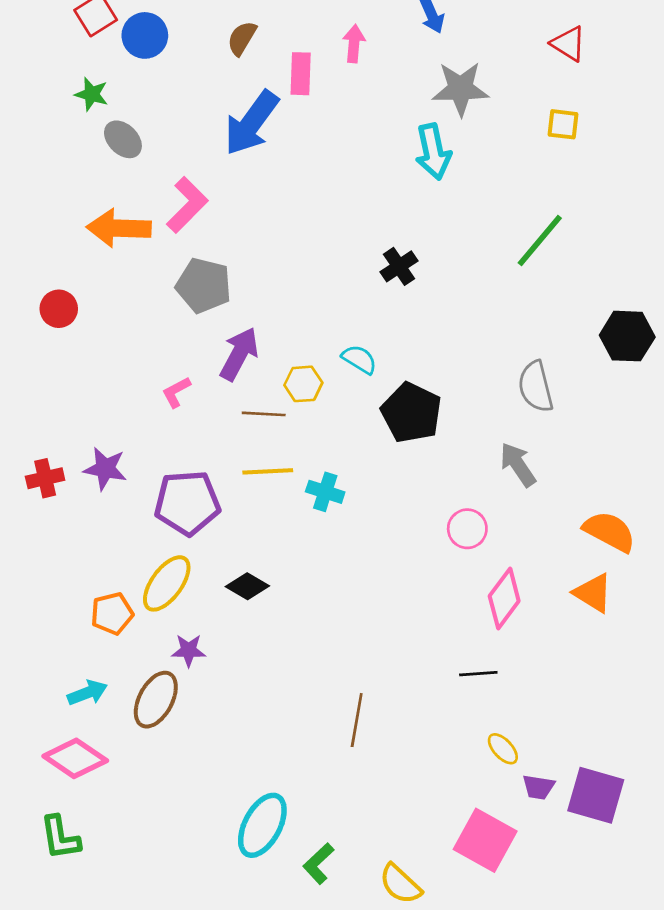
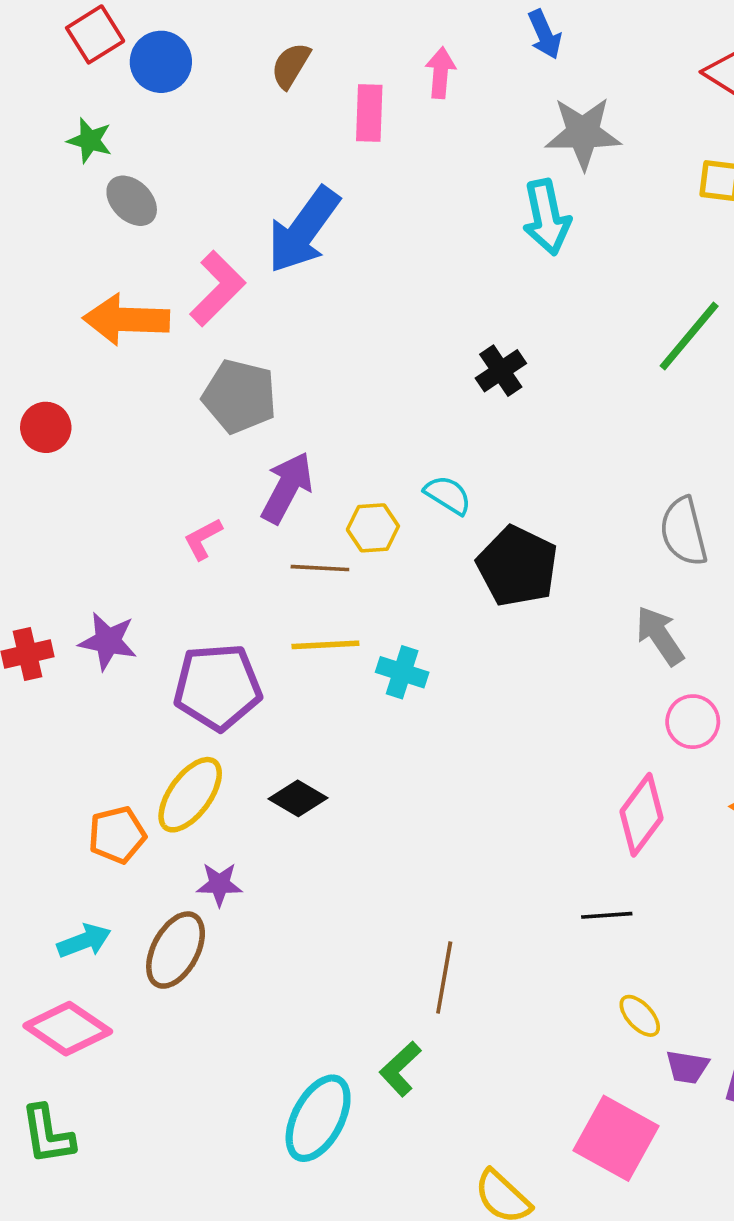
blue arrow: (251, 123) -> (303, 230), moved
pink circle: (467, 529) -> (693, 722), moved
green L-shape: (318, 864) -> (400, 1069), moved

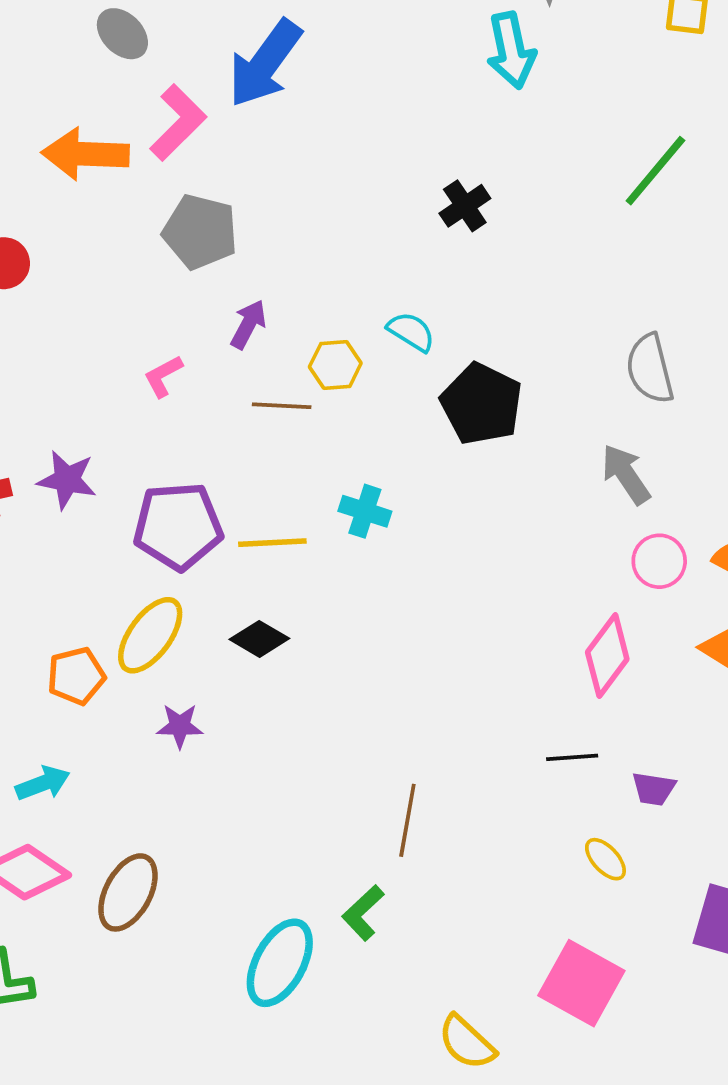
gray ellipse: (132, 201) -> (122, 34), moved
purple arrow: (287, 488) -> (248, 324), size x0.7
yellow line: (325, 645) -> (272, 543), moved
brown ellipse: (176, 950) -> (128, 892), moved
purple trapezoid: (687, 1067) -> (654, 789), moved

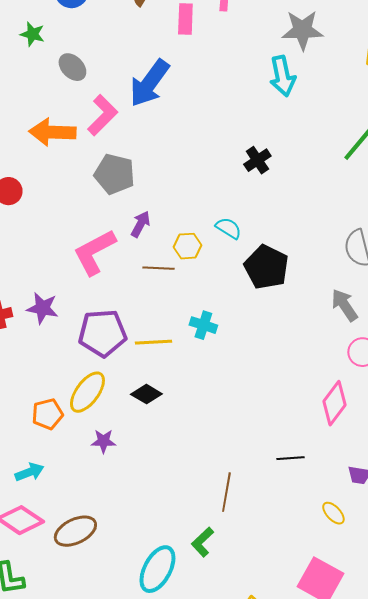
pink L-shape: (163, 376) -> (94, 252), size x2.0
black line: (572, 757) -> (290, 458), moved
brown ellipse: (128, 892) -> (75, 531), turned 36

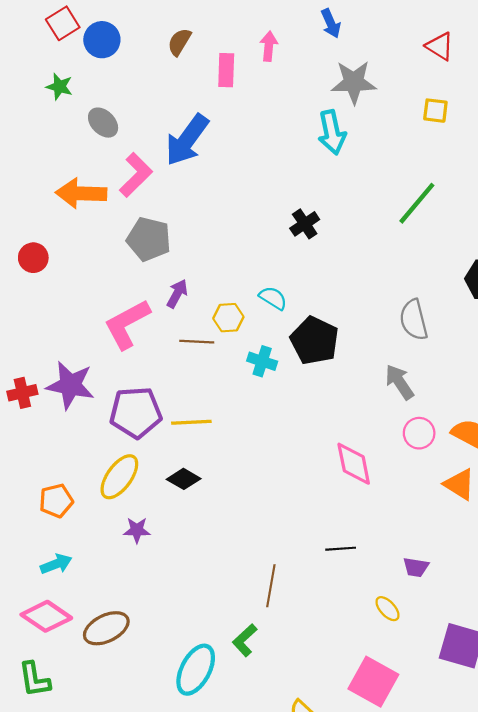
purple star: (42, 308) -> (70, 385), size x1.4
cyan cross: (203, 325) -> (262, 361), moved
pink diamond: (334, 403) -> (354, 464), moved, turned -48
orange pentagon: (47, 414) -> (56, 501), moved

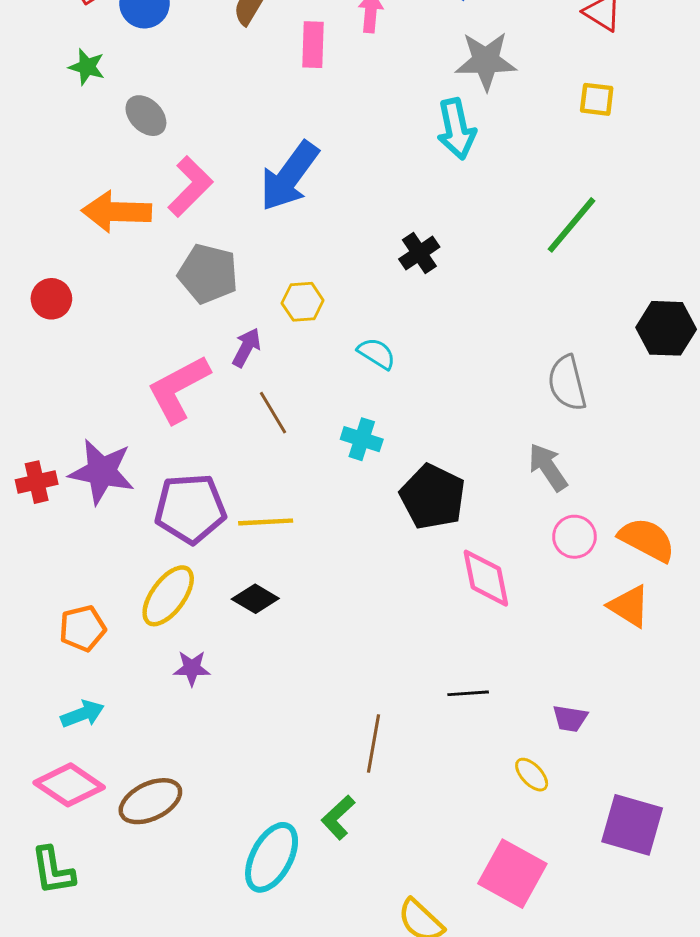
blue arrow: (187, 140) -> (289, 176), moved
yellow hexagon: (228, 318) -> (303, 302), moved
black pentagon: (314, 341) -> (433, 497), moved
brown line: (197, 342) -> (273, 413), turned 56

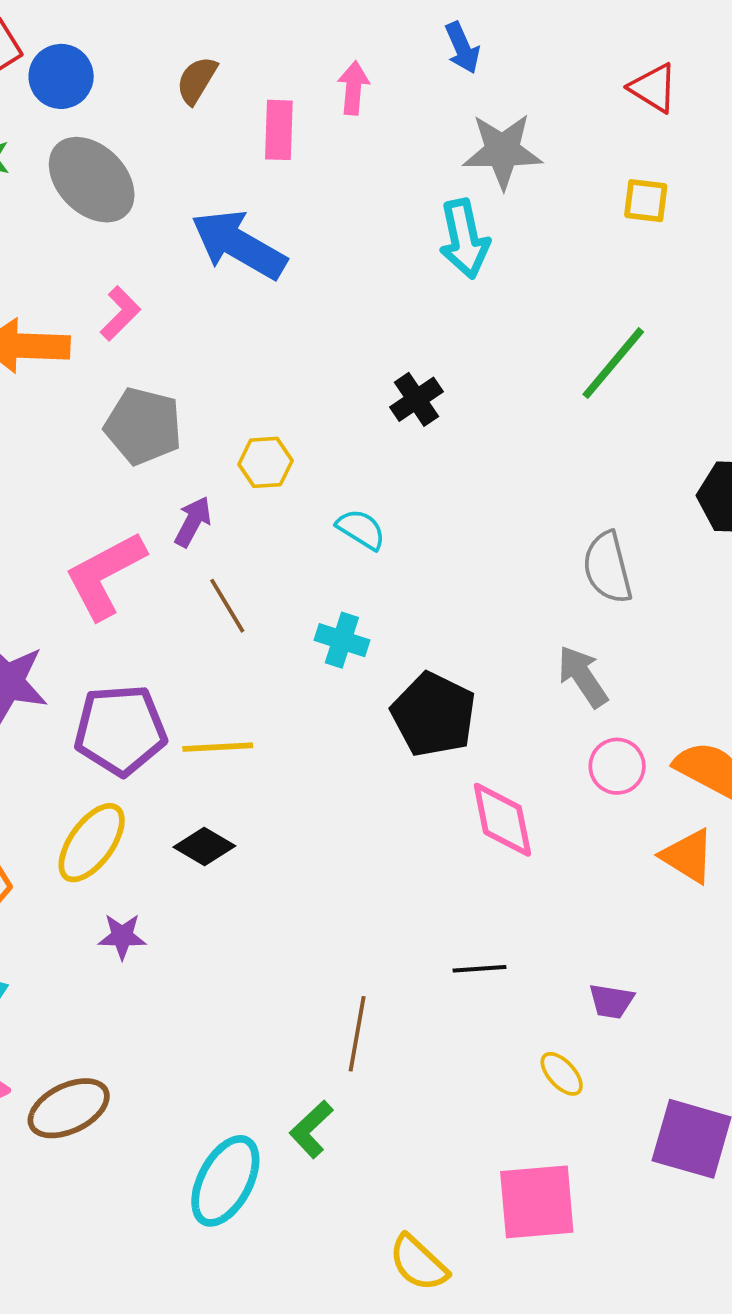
gray ellipse: (146, 116) -> (92, 180), moved, size x1.6
blue arrow: (289, 176) -> (239, 245), moved, turned 84
pink L-shape: (190, 187) -> (120, 313), size x0.7
pink square: (512, 874) -> (537, 1202), turned -34

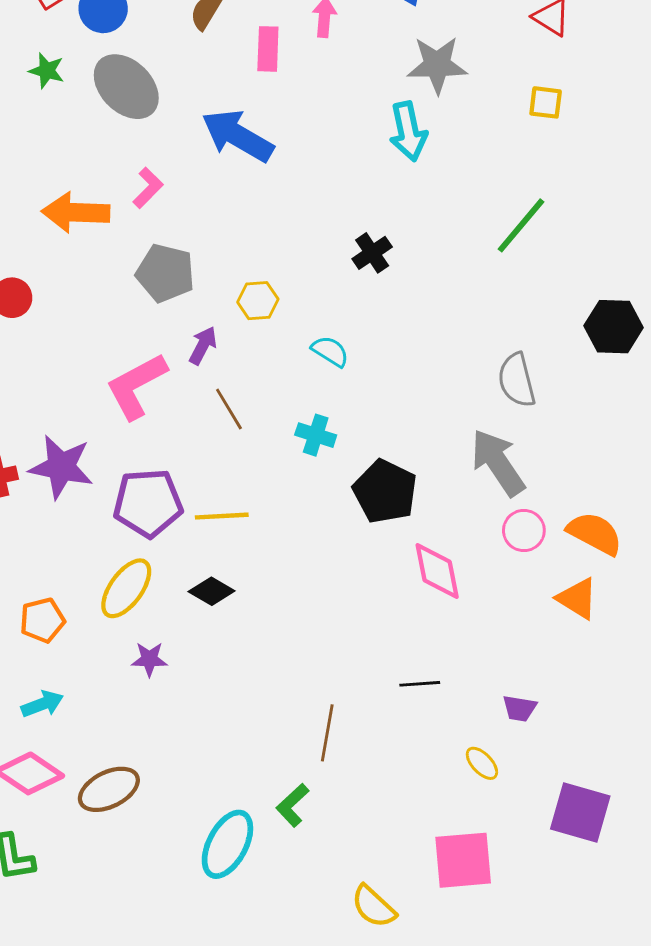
gray arrow: (583, 676) -> (498, 463), size x1.4

